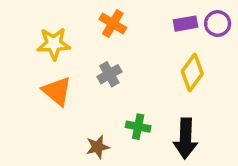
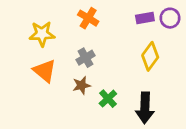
green cross: (138, 127) -> (108, 99), turned 36
brown star: (98, 147) -> (82, 85), moved

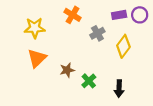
gray cross: (86, 58) -> (97, 33), moved
orange triangle: (45, 71) -> (37, 58), turned 36
black arrow: (145, 108) -> (119, 89), size x0.7

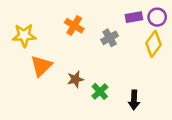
orange cross: (73, 15) -> (74, 26), moved
yellow star: (35, 28) -> (24, 35), moved
yellow diamond: (123, 46) -> (153, 44), moved

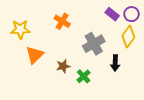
purple rectangle: (134, 17) -> (112, 14), turned 48
gray cross: (110, 38) -> (94, 44), moved, size x1.5
black arrow: (134, 100) -> (115, 63), moved

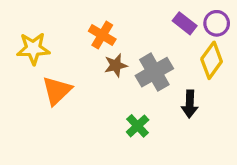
brown star: (63, 66) -> (116, 65), moved

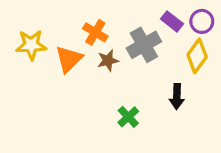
gray cross: (154, 72) -> (144, 45), moved
orange triangle: (57, 91) -> (69, 59), moved

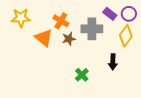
yellow star: (31, 45) -> (21, 18), moved
gray cross: (144, 45) -> (92, 29), turned 30
orange triangle: (69, 59) -> (44, 38), turned -36

